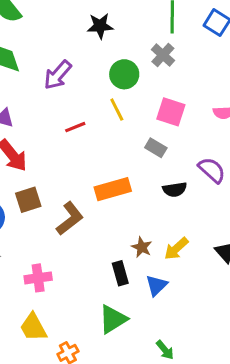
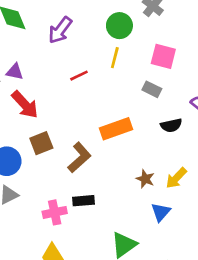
yellow line: (117, 110) -> (115, 58), turned 45
black rectangle: (120, 273) -> (84, 201), moved, turned -75

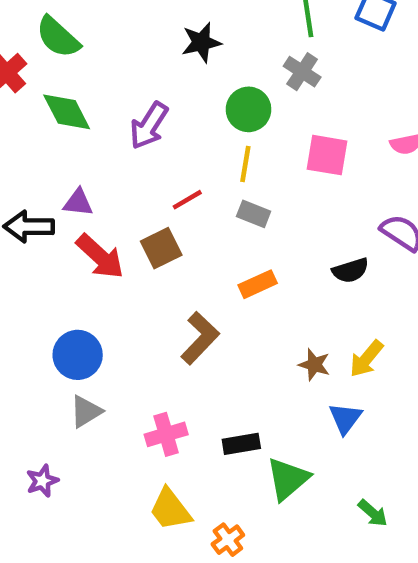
gray rectangle: (152, 89) -> (254, 214), moved
orange rectangle: (116, 129) -> (258, 284), size x0.7
brown square: (41, 143) -> (161, 248), moved
black rectangle: (84, 201) -> (241, 444), moved

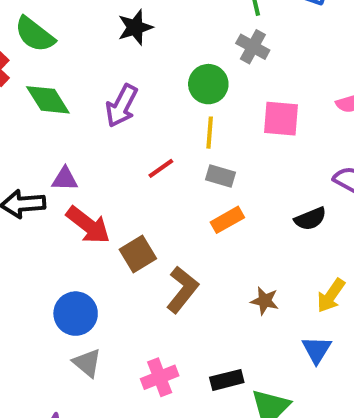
black star: (201, 42) -> (135, 27), moved
brown square: (161, 248) -> (138, 254), moved
orange rectangle: (258, 284) -> (227, 220), moved
brown star: (314, 365) -> (265, 301), moved
gray triangle: (86, 411) -> (87, 363), turned -44

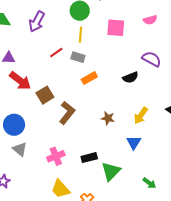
gray rectangle: (220, 176) -> (78, 57), moved

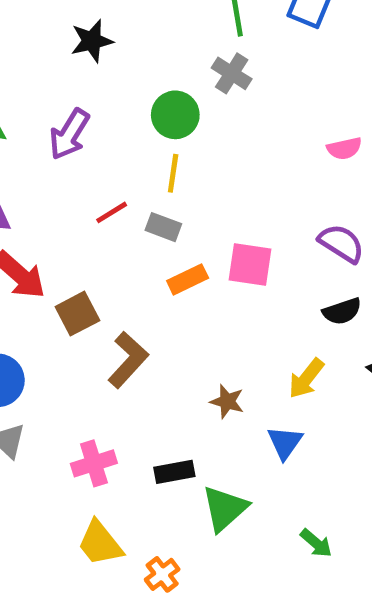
pink square: (116, 28) -> (250, 264), moved
black semicircle: (130, 77) -> (342, 311), moved
brown star: (108, 118) -> (227, 401), moved

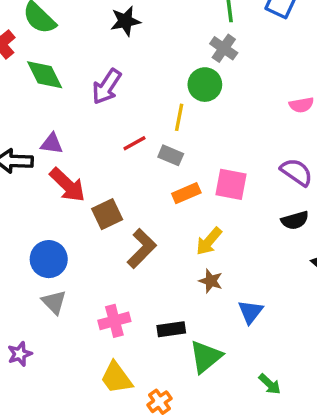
green circle: (175, 115) -> (205, 85), moved
yellow arrow: (306, 378) -> (209, 241), moved

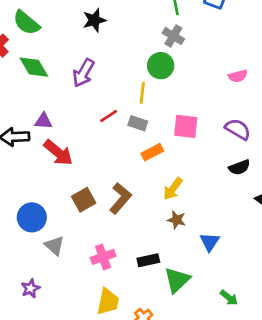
pink square: (231, 184) -> (186, 126), moved
brown square: (107, 214) -> (84, 200), moved
blue circle: (49, 259) -> (32, 217), moved
yellow trapezoid: (116, 378) -> (108, 302), turned -128

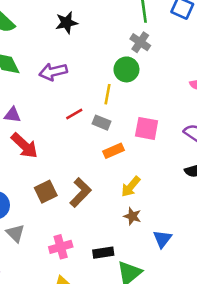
purple arrow: (83, 73) -> (53, 72), turned 44

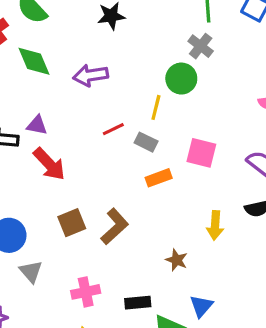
yellow arrow: (131, 187) -> (215, 225), moved, turned -40
blue triangle: (162, 239) -> (201, 306), moved

